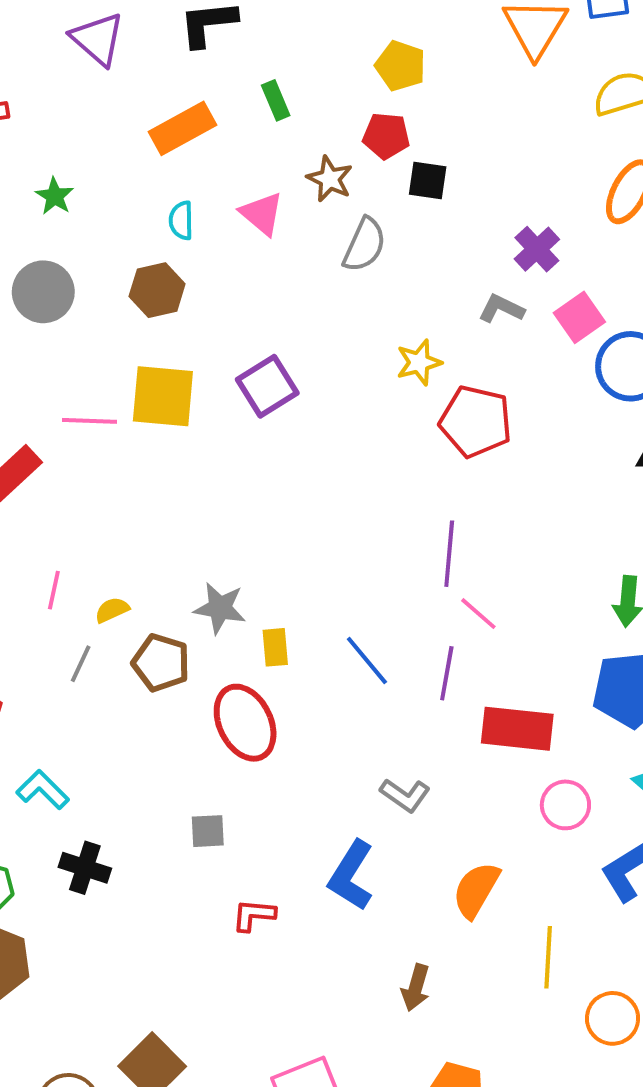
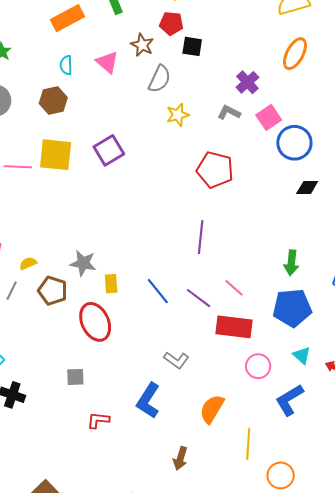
yellow star: (419, 362) -> (178, 115), moved
pink line: (478, 614) -> (234, 288), moved
purple line: (447, 673) -> (198, 298), turned -64

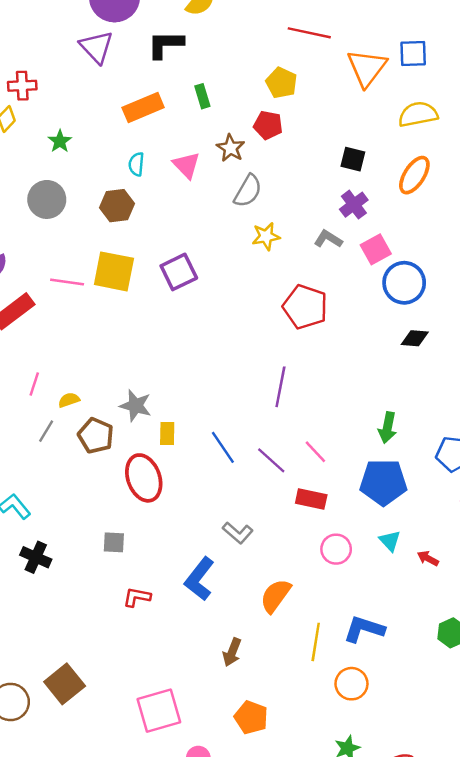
black square: (192, 46) -> (353, 159), moved
red rectangle: (234, 327) -> (311, 499), size x0.7
blue L-shape: (289, 400) -> (364, 629), moved, turned 44

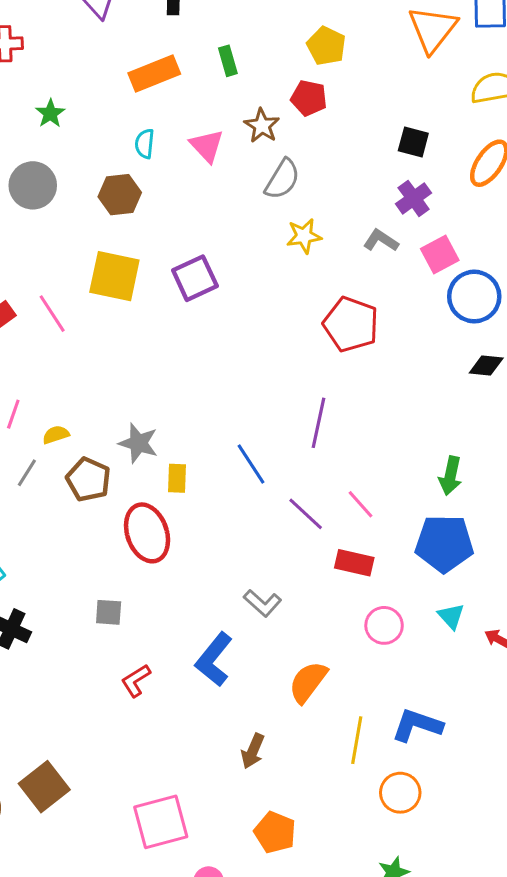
pink line: (67, 282) -> (52, 314), moved, turned 48
blue line: (223, 447) -> (251, 464), moved
red L-shape: (137, 597) -> (136, 681), turned -44

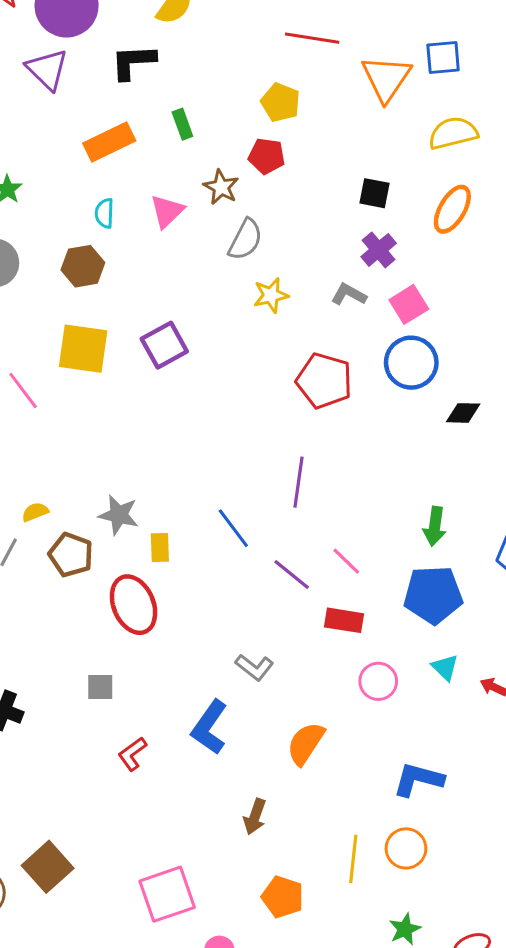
pink triangle: (207, 146) -> (167, 211), turned 33
blue circle: (474, 297) -> (411, 363), moved
yellow line: (357, 740) -> (353, 859), moved

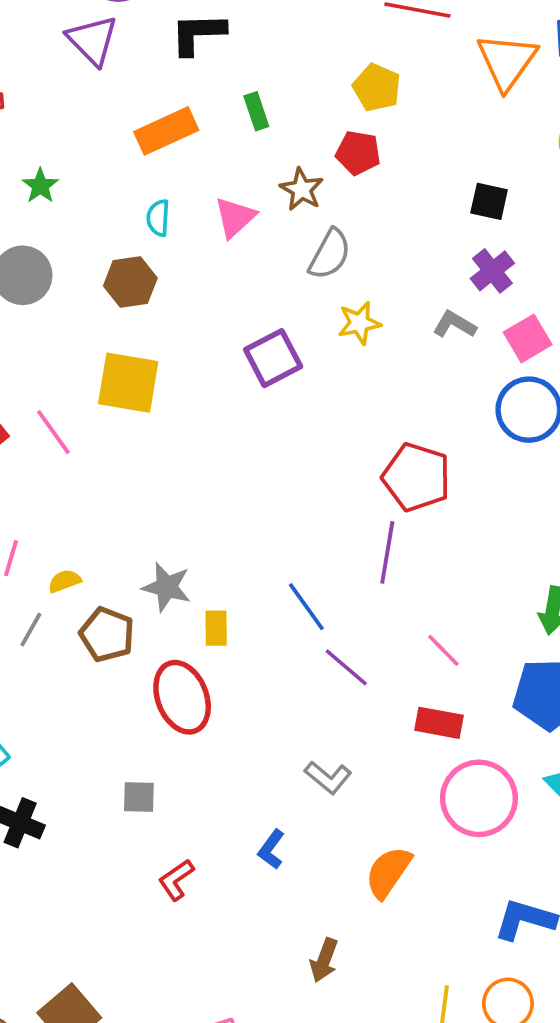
purple square: (164, 345) -> (273, 358), moved
red pentagon: (324, 381) -> (416, 477), moved
purple line: (292, 575) -> (346, 667), moved
pink circle: (378, 681) -> (479, 798), size x1.6
blue L-shape: (209, 727) -> (271, 849), size x0.6

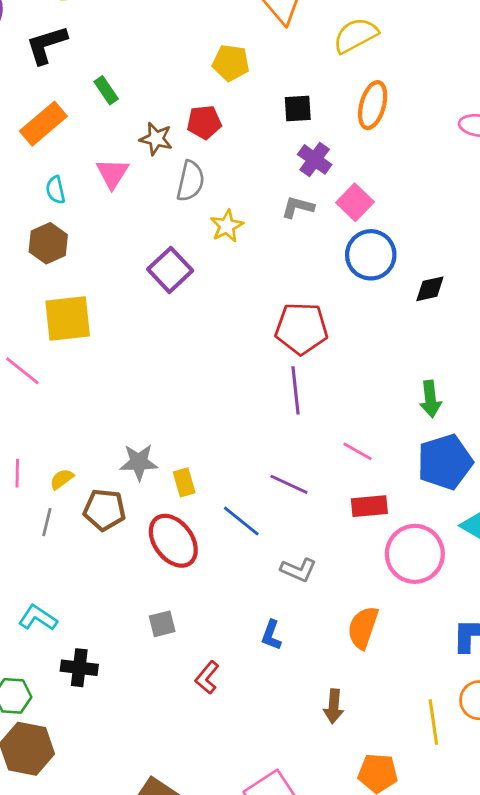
yellow pentagon: (377, 88) -> (231, 63), moved
red pentagon: (358, 153) -> (204, 122), moved
blue line: (306, 607) -> (241, 521), moved

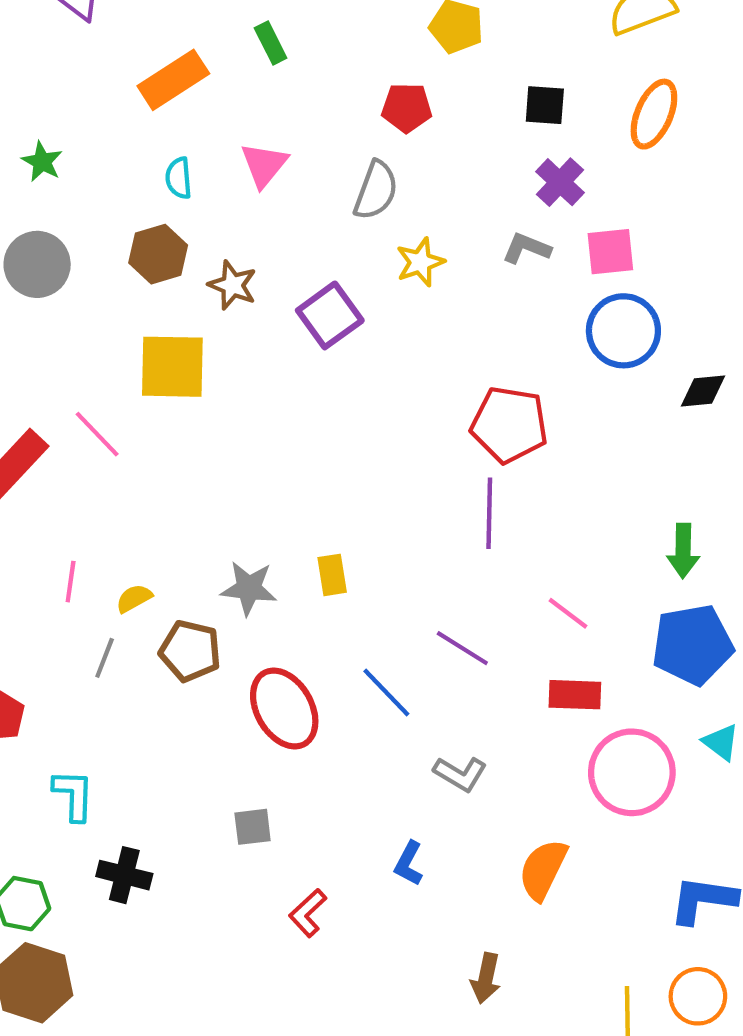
brown star: (156, 139) -> (232, 285), moved
pink square: (355, 202) -> (610, 252), turned 33
yellow rectangle: (184, 482) -> (332, 575), moved
cyan L-shape: (38, 618) -> (74, 795), turned 51

